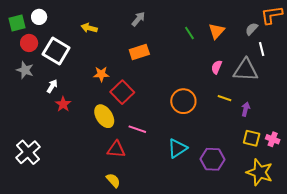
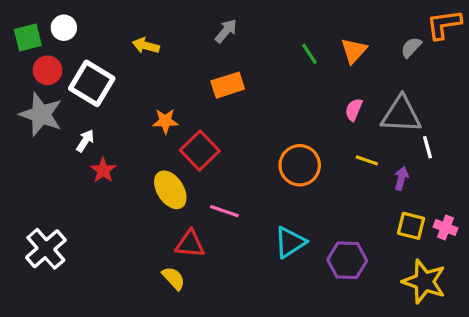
white line: (262, 49) -> (427, 147), moved
gray star: (25, 70) -> (41, 114), size x1.5
yellow semicircle: (113, 180) -> (174, 278), moved

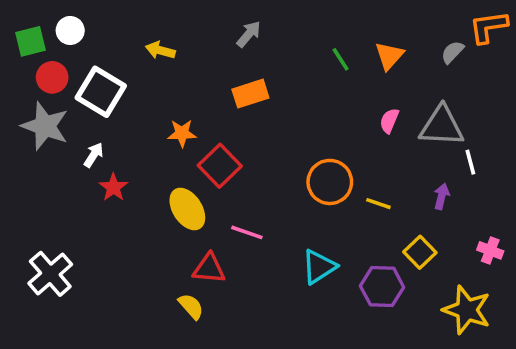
yellow line: (367, 160) -> (378, 204), moved
yellow square: (411, 226) -> (420, 252), moved, turned 32

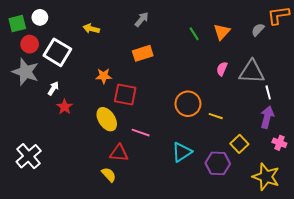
red square: (220, 166) -> (125, 94), turned -35
purple arrow: (442, 196) -> (267, 117), moved, size x1.5

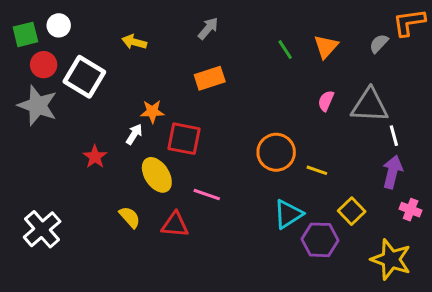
white arrow: (53, 88) -> (134, 134), moved
cyan triangle: (182, 152) -> (288, 214), moved
yellow semicircle: (109, 175) -> (130, 217), moved

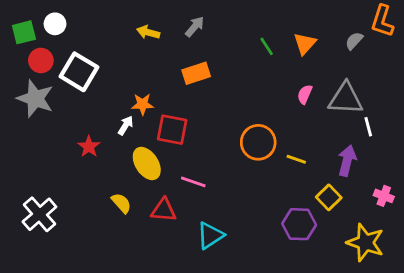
orange L-shape: (409, 22) -> (382, 21), turned -64
yellow arrow: (134, 42) -> (148, 32), moved
purple arrow: (392, 172) -> (347, 161), moved
cyan triangle: (288, 214) -> (210, 235), moved

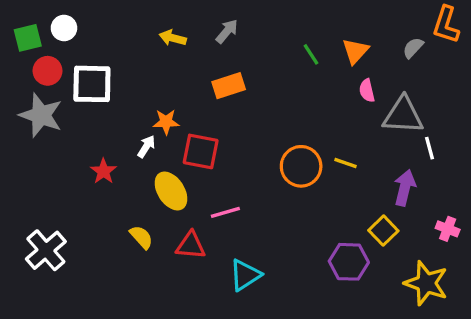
white square: (79, 72) -> (92, 84), turned -30
pink semicircle: (305, 94) -> (367, 91), moved, turned -36
yellow line: (296, 159) -> (346, 163), moved
pink line: (193, 182) -> (225, 212), turned -35

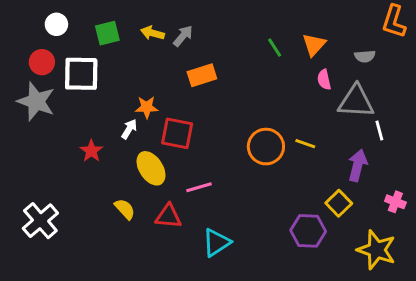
gray arrow: (227, 31) -> (183, 36), moved
green square: (28, 38) -> (107, 33), moved
gray semicircle: (413, 48) -> (365, 56), moved, turned -138

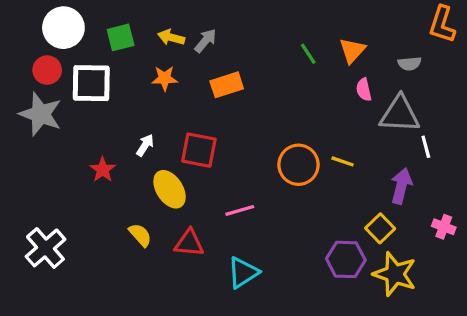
white circle: (56, 24) -> (63, 28), size x1.6
orange star: (147, 107) -> (165, 78), moved
pink line: (199, 187) -> (240, 210), moved
yellow star: (376, 250) -> (395, 274), moved

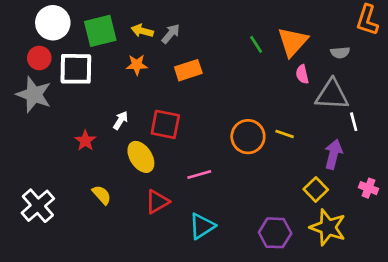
green square: (121, 37) -> (100, 31), size x1.4
orange triangle: (352, 50) -> (293, 42), size x1.4
yellow semicircle: (140, 235) -> (102, 195), moved
red triangle: (189, 243) -> (157, 202), turned -35
purple hexagon: (346, 259) -> (275, 233), moved

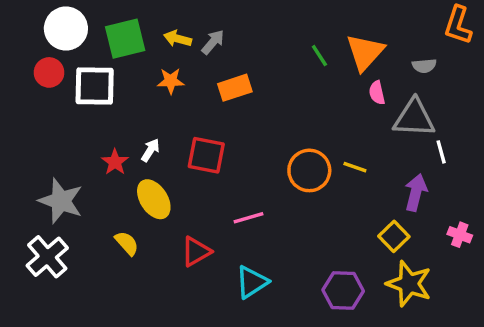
gray star: (34, 95) -> (61, 201), moved
red star: (85, 141) -> (115, 162), moved
yellow ellipse: (141, 157) -> (154, 199), moved

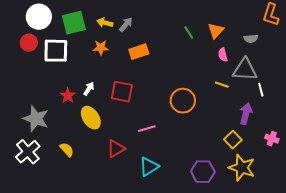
orange triangle: (365, 52) -> (216, 31), size x0.7
yellow line: (355, 167) -> (222, 85), moved
yellow semicircle: (127, 243) -> (67, 150), moved

